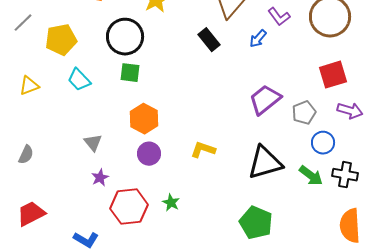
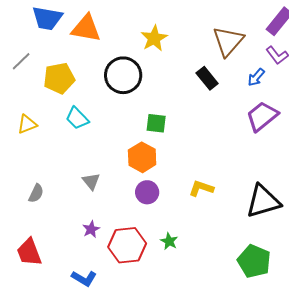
green square: (130, 73) -> (156, 123), moved
purple trapezoid: (265, 100) -> (262, 116), moved
gray semicircle: (26, 155) -> (36, 193), moved
purple star: (100, 178) -> (91, 229), moved
red trapezoid: (31, 214) -> (29, 252), turned -84

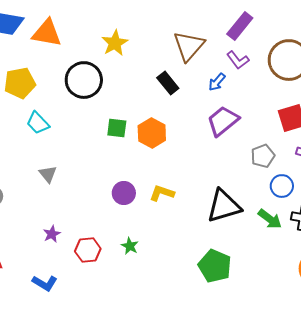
orange hexagon: (142, 157) -> (152, 133), moved
gray triangle: (91, 181) -> (48, 174), moved
purple circle: (147, 192) -> (124, 193), moved
red hexagon: (127, 245) -> (88, 250), size x0.7

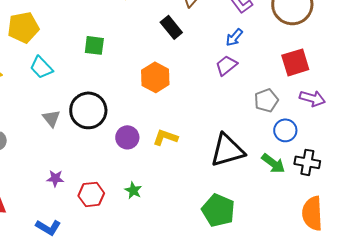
black circle: (84, 80) -> (88, 110), moved
blue arrow: (217, 82) -> (234, 37), moved
purple trapezoid: (223, 121) -> (226, 65), size x0.7
green square: (117, 128) -> (94, 45), moved
purple star: (52, 234) -> (55, 178), turned 30

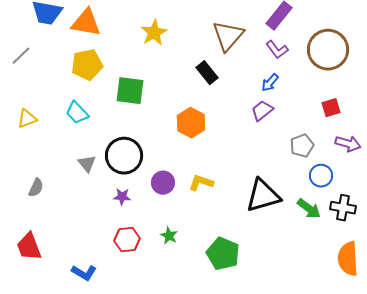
yellow pentagon: (23, 27) -> (87, 65), moved
green square: (94, 45) -> (130, 91), size x1.4
red square: (295, 62) -> (331, 108), size x0.7
purple star: (55, 178) -> (122, 197), moved
green pentagon: (218, 210) -> (223, 254), moved

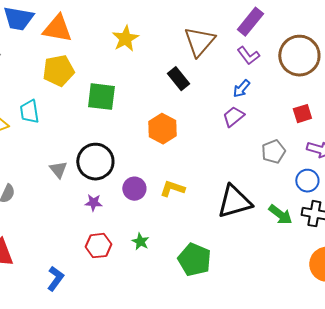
cyan trapezoid: (77, 113) -> (29, 112), moved, turned 35
blue circle: (321, 176) -> (307, 181), moved
blue L-shape: (84, 273) -> (55, 279), turned -85

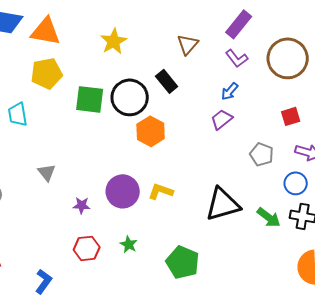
brown triangle: (199, 42) -> (188, 44), size x0.7
gray pentagon: (273, 152) -> (262, 154), turned -30
black circle: (95, 162) -> (130, 97), moved
purple circle: (134, 189) -> (123, 191), size x1.4

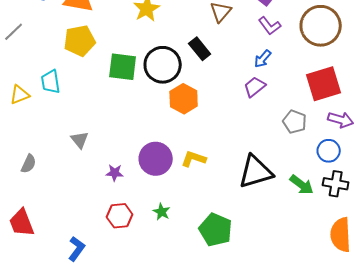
red square: (291, 116) -> (324, 84), size x1.8

